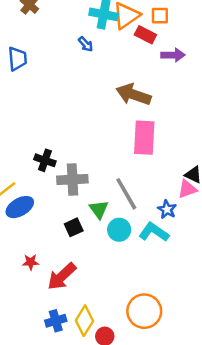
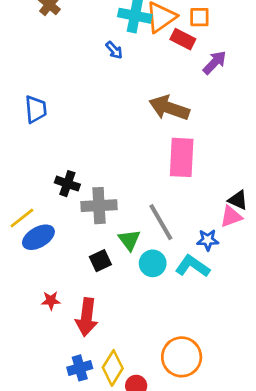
purple arrow: (173, 55) -> (215, 63), turned -45
blue trapezoid: (17, 59) -> (36, 109), moved
blue star: (167, 209) -> (208, 240), turned -30
red arrow: (62, 276) -> (87, 317), turned -40

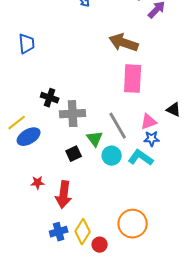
pink triangle: (231, 217) -> (149, 122), moved

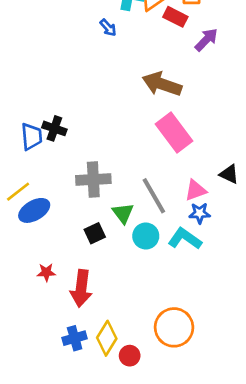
blue trapezoid: (27, 44) -> (31, 136), moved
pink rectangle: (133, 79) -> (174, 132), turned -40
black cross: (50, 98) -> (54, 128), moved

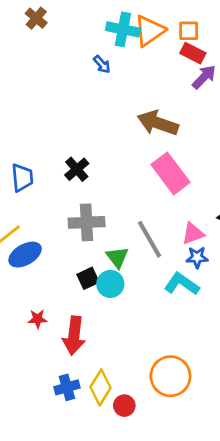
red rectangle: (175, 17) -> (193, 53), moved
black cross: (54, 128) -> (77, 169), moved, turned 30
cyan circle: (146, 236) -> (110, 284), moved

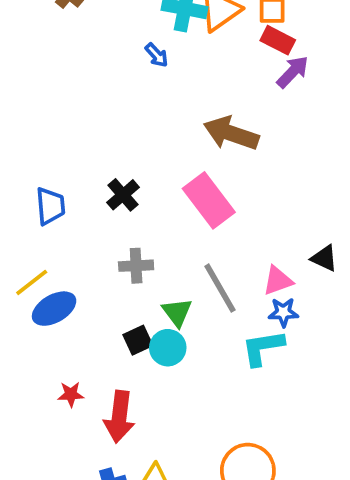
pink rectangle: (170, 173) -> (209, 200), moved
gray cross: (87, 222) -> (136, 266), size x0.7
cyan L-shape: (182, 284) -> (263, 348), turned -44

